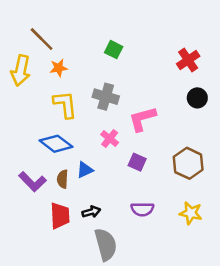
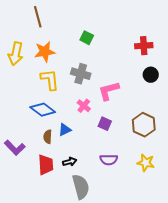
brown line: (42, 39) -> (38, 17), moved, turned 30
red cross: (188, 60) -> (144, 46), turned 30
orange star: (59, 68) -> (45, 52), size x1.5
purple L-shape: (32, 182) -> (15, 148), moved

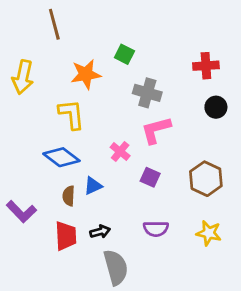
orange star: (45, 52) -> (86, 74), moved
gray cross: (81, 74) -> (147, 93), moved

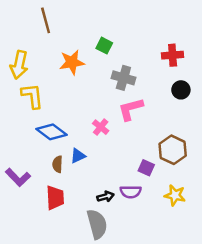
yellow L-shape: (71, 114) -> (32, 96), moved
purple square: (150, 177) -> (146, 168), moved
black arrow: (100, 232) -> (105, 197), moved

